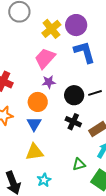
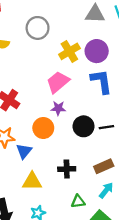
black cross: (73, 122) -> (67, 169), moved, turned -35
blue triangle: (34, 124) -> (24, 151), moved

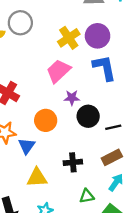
gray circle: (38, 28) -> (20, 23), moved
purple star: (58, 108) -> (72, 98), moved
black line: (106, 127) -> (113, 127), moved

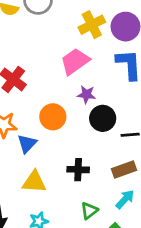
green triangle: (87, 196) -> (89, 211), turned -35

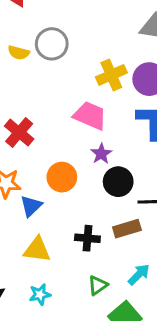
pink trapezoid: (75, 61) -> (90, 116), turned 56
purple star: (86, 94) -> (101, 154), turned 30
brown rectangle: (124, 170) -> (127, 229), moved

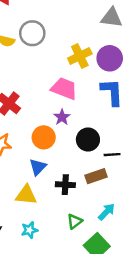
purple star: (101, 154) -> (62, 117), moved
blue triangle: (31, 206) -> (38, 167), moved

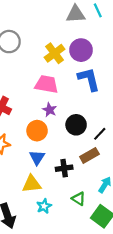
black line: (112, 155) -> (100, 134), turned -32
green triangle: (75, 221) -> (79, 199), turned -40
cyan star: (29, 230) -> (44, 206), moved

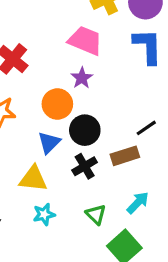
black circle: (76, 125) -> (85, 130), moved
black cross: (64, 168) -> (85, 166), turned -35

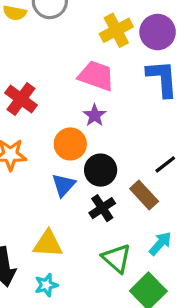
brown rectangle: (125, 156) -> (144, 195), turned 68
yellow triangle: (33, 179) -> (48, 244), moved
cyan star: (44, 214) -> (46, 285), moved
green triangle: (96, 214) -> (117, 258), size x1.4

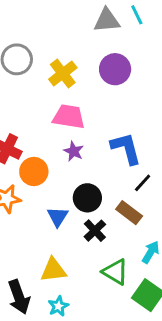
yellow cross: (116, 30) -> (63, 74), moved
blue L-shape: (162, 78) -> (126, 148), moved
orange circle: (70, 144) -> (34, 171), moved

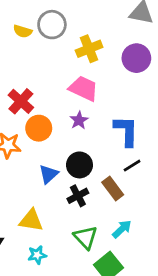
cyan star: (58, 306) -> (37, 255), moved

